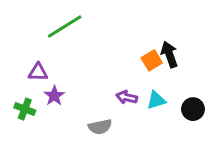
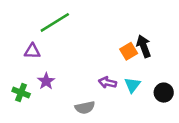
purple triangle: (38, 72) -> (32, 51), moved
cyan triangle: (156, 100) -> (132, 85), turned -36

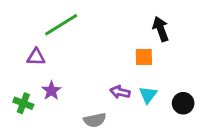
black arrow: (144, 46) -> (161, 29), moved
orange square: (129, 51) -> (144, 57), turned 30

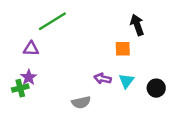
purple star: (51, 91) -> (29, 77), moved
green cross: (23, 103) -> (20, 88), turned -35

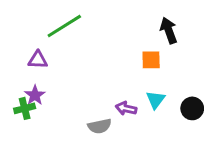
purple arrow: (103, 79) -> (126, 108), moved

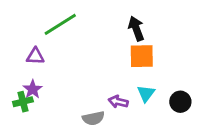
black arrow: (169, 30) -> (136, 29), moved
orange square: (151, 60) -> (142, 56), size x1.4

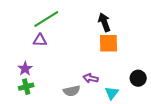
purple triangle: (35, 56) -> (40, 40), moved
cyan triangle: (146, 93) -> (112, 93), moved
green cross: (23, 102) -> (26, 87), moved

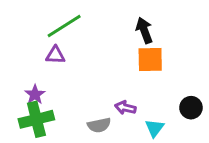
green cross: (26, 87) -> (36, 119), size x1.6

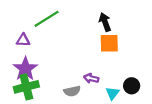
purple triangle: (55, 55) -> (23, 40), moved
purple star: (35, 95) -> (25, 69), size x1.6
black circle: (191, 108) -> (132, 86), moved

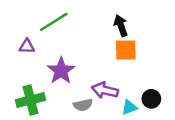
purple star: (25, 69) -> (61, 71), moved
purple arrow: (91, 78) -> (105, 90), size x1.5
cyan triangle: (112, 93) -> (129, 107), turned 32

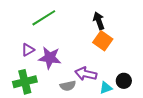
purple triangle: (27, 46) -> (28, 50), moved, turned -32
orange square: (126, 50) -> (103, 41), turned 36
purple star: (61, 71) -> (50, 58), turned -30

